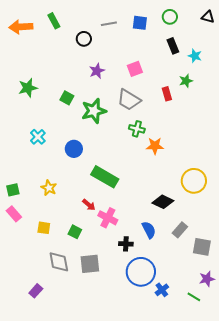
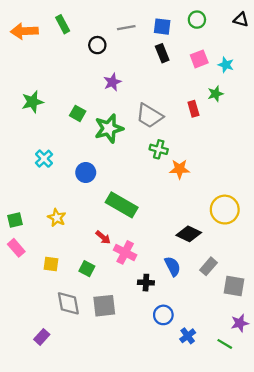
black rectangle: (173, 46) -> (162, 53), moved
pink square: (135, 69) -> (199, 59), moved
blue circle: (141, 272) -> (163, 315), size x0.6

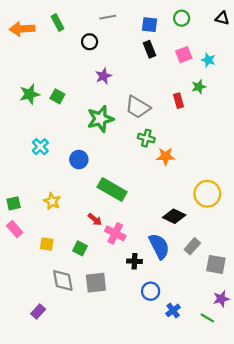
gray line: (126, 28) -> (108, 17), moved
green square: (78, 113) -> (57, 96), moved
blue semicircle: (173, 266) -> (159, 246), size x1.4

